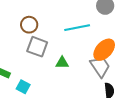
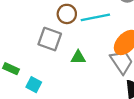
brown circle: (29, 25) -> (67, 14), moved

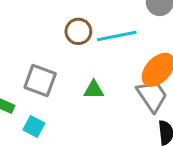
gray square: (50, 39) -> (40, 80), moved

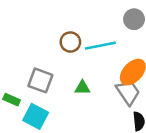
cyan square: (34, 127) -> (36, 116), size x1.5

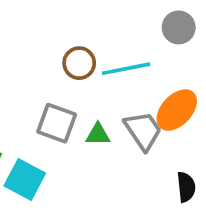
gray square: (40, 80) -> (57, 123), moved
gray trapezoid: (128, 92) -> (143, 131), moved

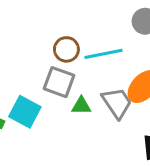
gray square: (57, 123) -> (59, 82), moved
cyan square: (25, 179) -> (25, 112), moved

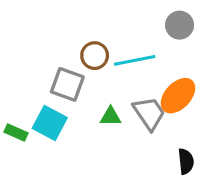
gray square: (59, 82) -> (67, 84), moved

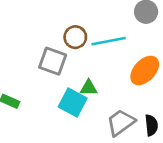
gray trapezoid: (149, 113) -> (121, 123), moved, turned -92
cyan square: (50, 123) -> (73, 103), moved

